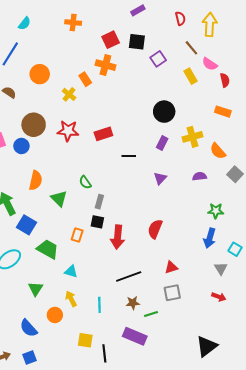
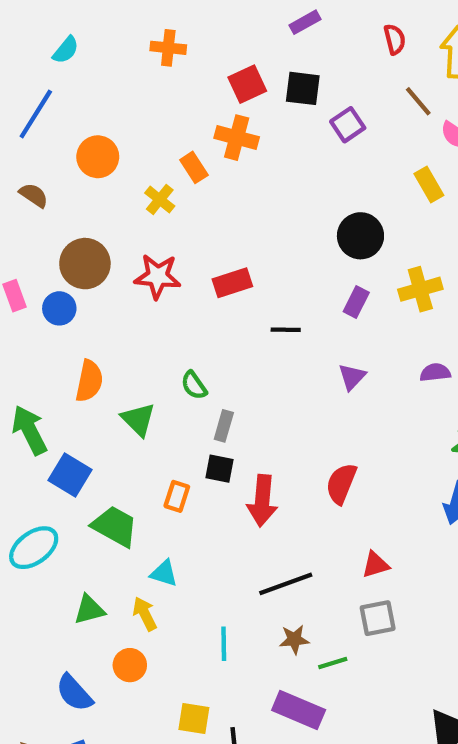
yellow rectangle: (190, 76) -> (429, 185), moved
green triangle: (36, 289) -> (89, 610), turned 42
yellow arrow: (71, 299) -> (145, 614), moved

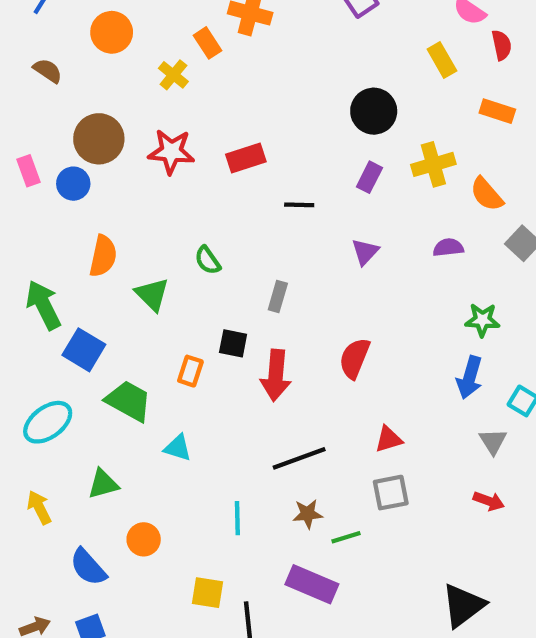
gray rectangle: (224, 426) -> (278, 296), moved
yellow arrow: (145, 614) -> (39, 507), moved

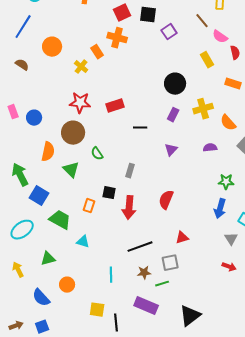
brown circle: (99, 139) -> (73, 133), moved
gray square: (391, 493) -> (170, 263), moved
black triangle: (463, 605) -> (190, 316), moved

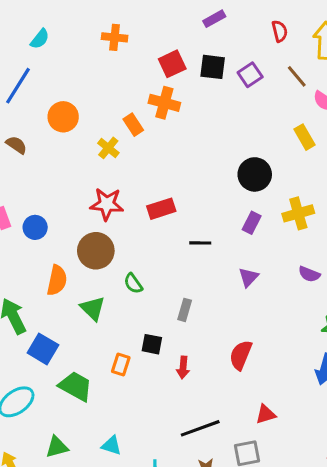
purple square: (169, 32) -> (250, 75), moved
purple semicircle: (210, 148) -> (309, 274), turned -152
red arrow: (129, 208) -> (183, 368), size x0.6
cyan triangle: (83, 242) -> (111, 445), moved

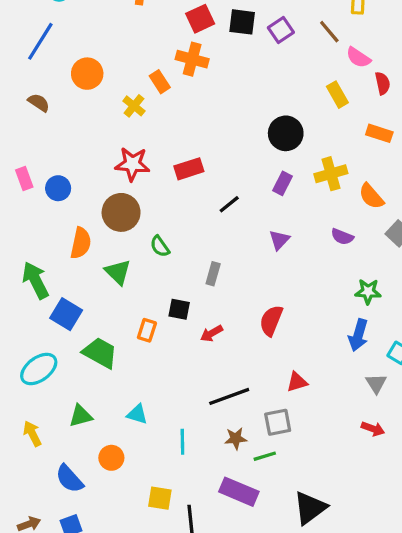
black line: (200, 243) -> (229, 204), turned -40
red arrow: (183, 368) -> (211, 333), turned 55

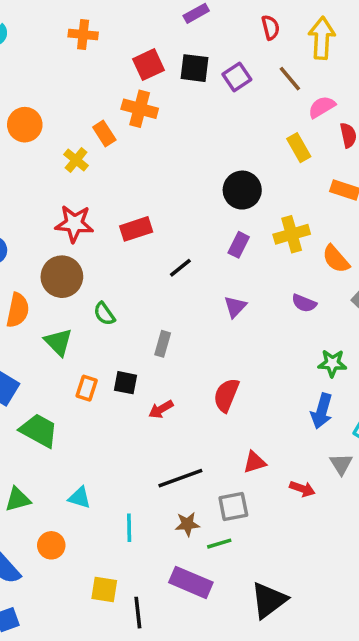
pink semicircle: (358, 57) -> (322, 107), turned 115
orange rectangle: (147, 330) -> (87, 388), moved
red arrow: (373, 429) -> (302, 489), moved

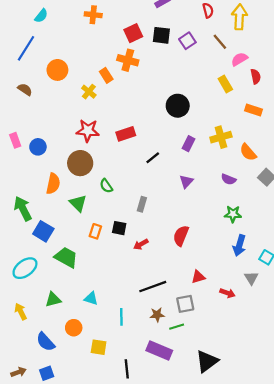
black circle: (242, 190) -> (178, 106), moved
green star: (332, 363) -> (233, 214), moved
yellow square: (104, 590) -> (99, 347), moved

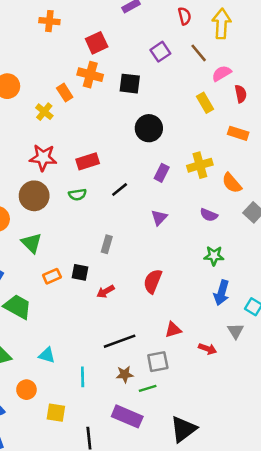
black square: (161, 35) -> (130, 84), moved
green semicircle: (106, 186) -> (77, 195), moved, turned -64
orange rectangle: (95, 231) -> (52, 276), turned 48

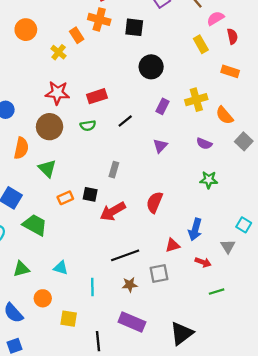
red arrow: (106, 291) -> (113, 211), size x1.6
blue arrow: (222, 293) -> (195, 229), moved
green line: (148, 388) -> (217, 292), moved

